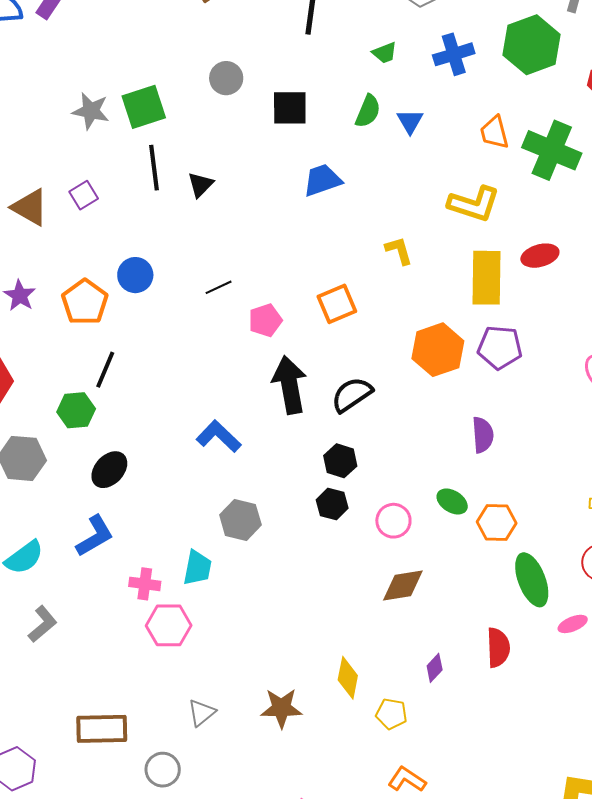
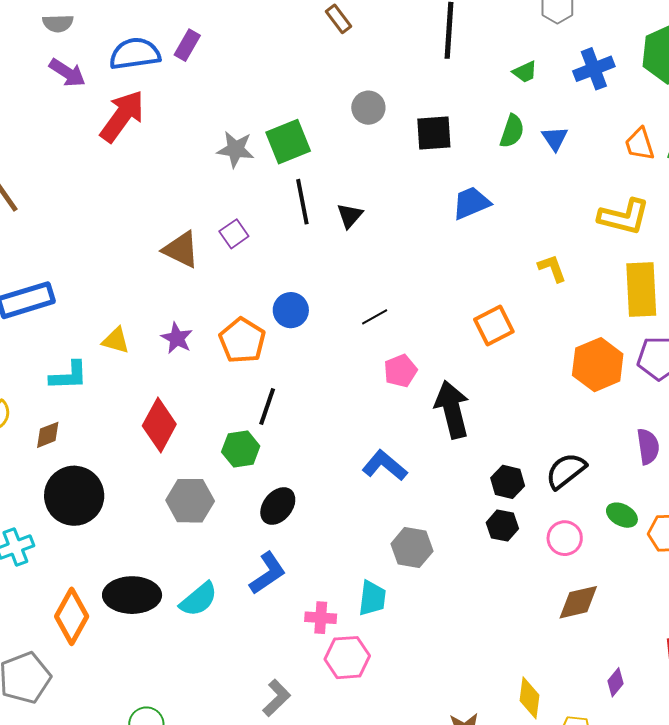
pink pentagon: (265, 320) -> (400, 371), moved
black semicircle: (352, 395) -> (566, 471), moved
gray L-shape: (43, 624) -> (277, 698), moved

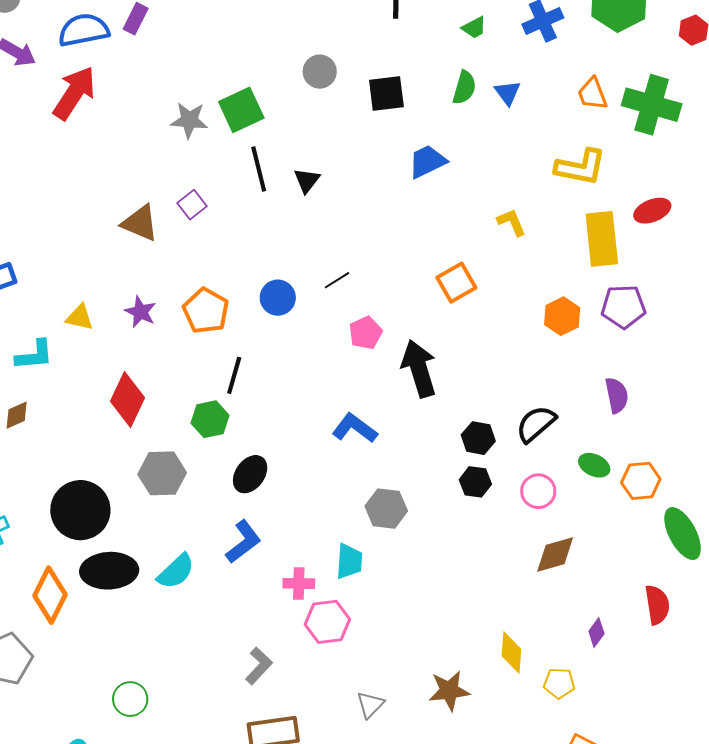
blue circle: (291, 310) -> (278, 298), moved
orange hexagon: (598, 365) -> (562, 316), size x0.7
black circle: (74, 496) -> (80, 510), moved

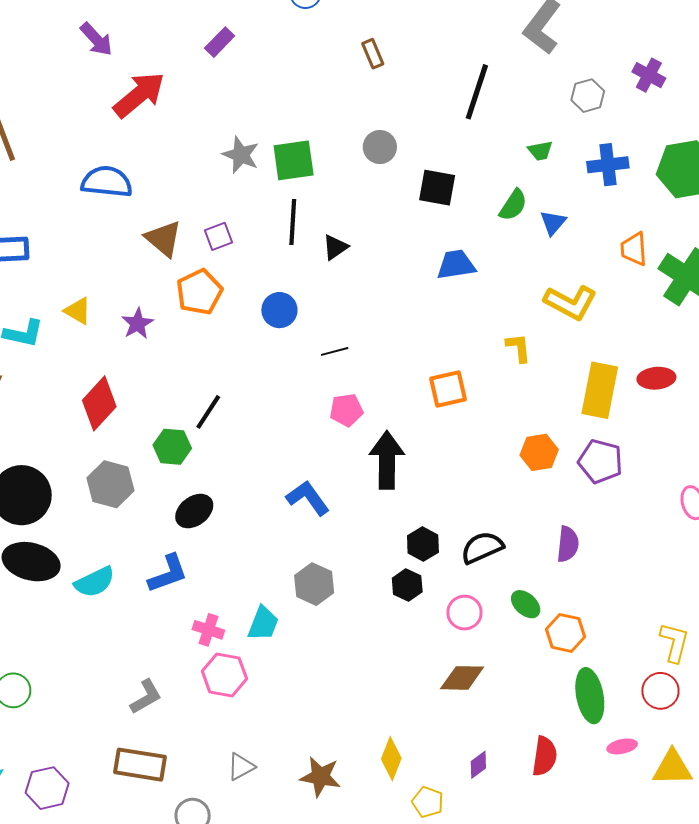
blue semicircle: (84, 30) -> (107, 182), moved
yellow L-shape: (581, 167) -> (570, 302), moved
blue circle: (278, 298) -> (279, 310), moved
orange pentagon: (206, 311) -> (199, 292), moved

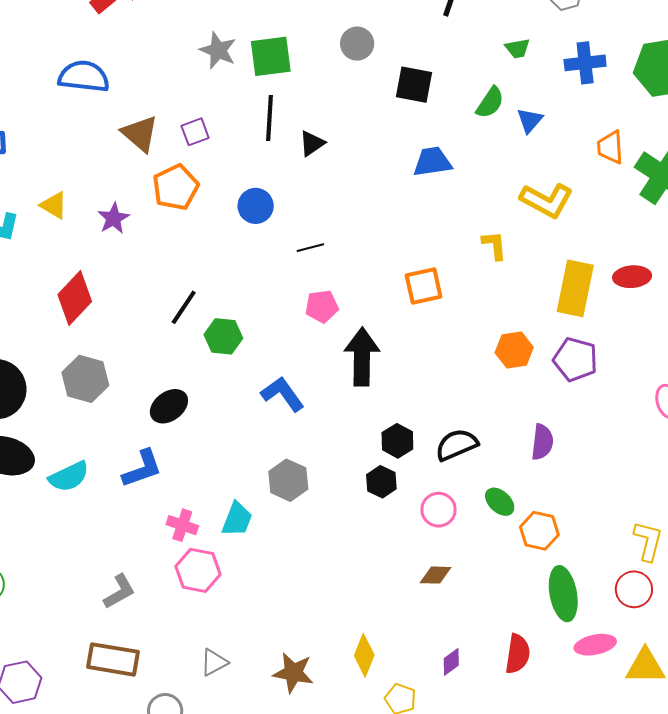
green hexagon: (172, 447) -> (223, 336), moved
brown diamond: (462, 678) -> (436, 575), size x0.7
pink ellipse: (622, 746) -> (595, 645), size x1.4

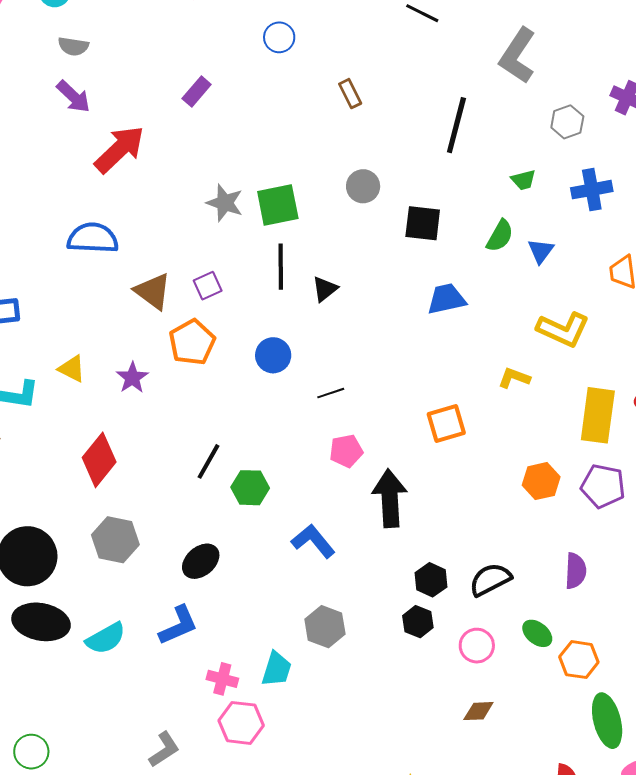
yellow L-shape: (494, 245) -> (514, 378), turned -60

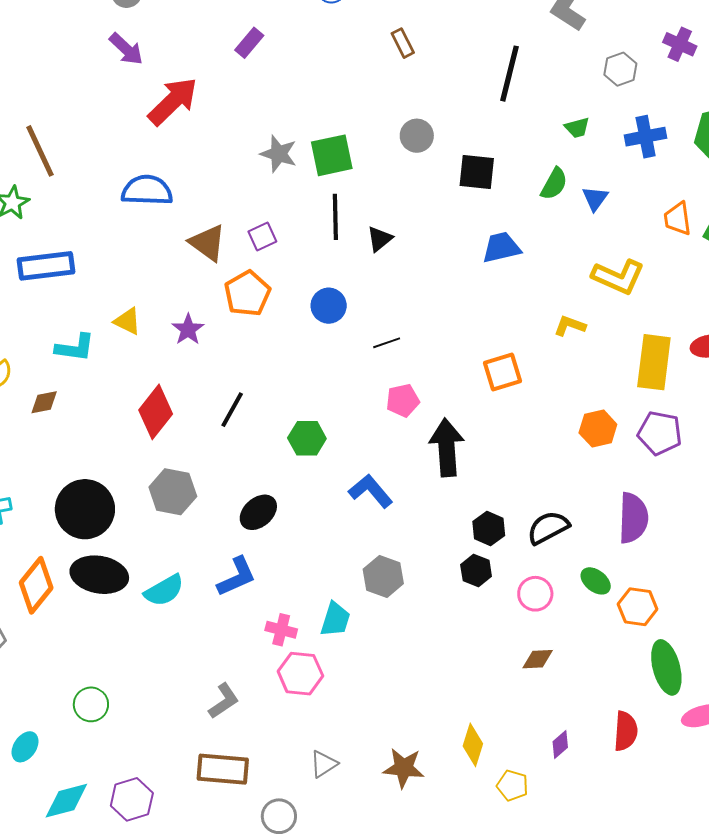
black line: (208, 461) -> (232, 410), moved
purple semicircle: (576, 571) -> (633, 518), size x1.4

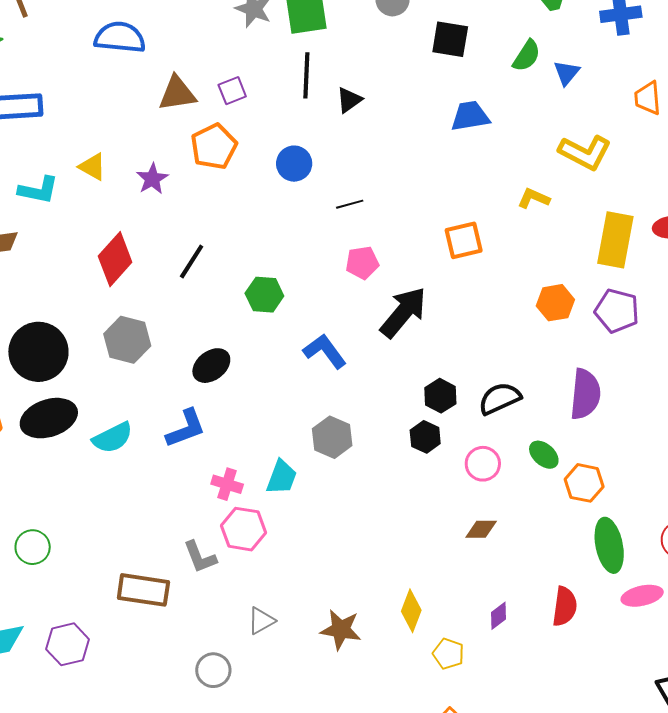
brown triangle: (208, 243) -> (177, 93), turned -48
black arrow: (447, 447) -> (403, 312), turned 40
black ellipse: (99, 575) -> (49, 418), turned -32
gray L-shape: (224, 701) -> (200, 557), moved, turned 99
brown rectangle: (223, 769) -> (143, 590), moved

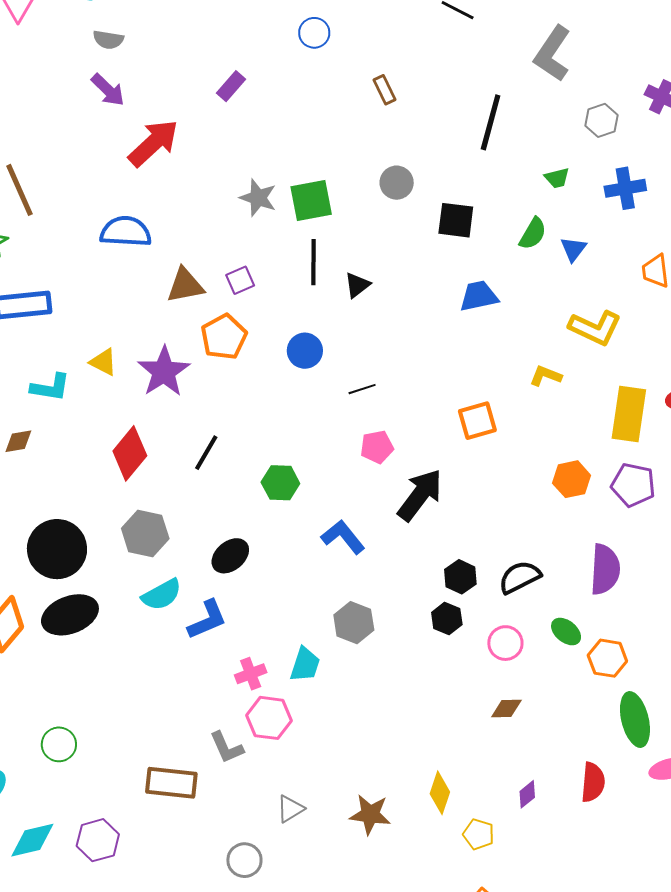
purple star: (152, 179) -> (164, 372), size x1.6
cyan semicircle: (113, 438) -> (162, 595), moved
pink cross: (227, 484) -> (251, 674), turned -36

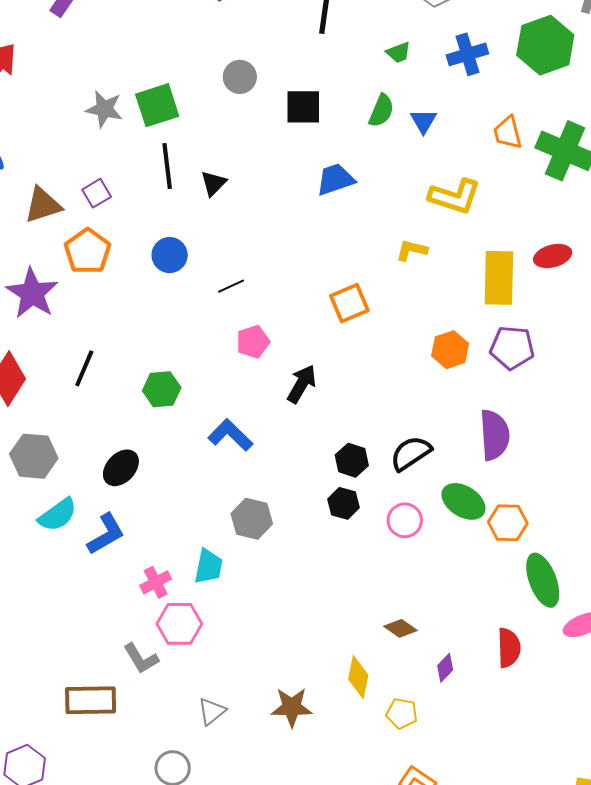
black arrow: (420, 495) -> (302, 384), size x0.7
green ellipse: (566, 632) -> (463, 501), size x1.4
brown diamond: (506, 709) -> (400, 628), moved, turned 44

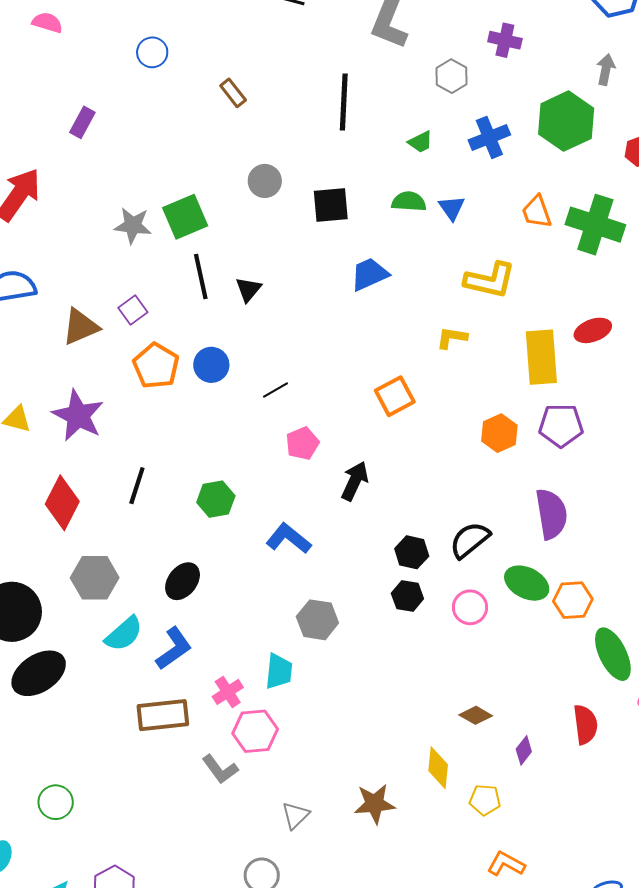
green semicircle: (381, 111) -> (409, 202), turned -104
orange pentagon: (88, 251) -> (156, 366), moved
brown rectangle: (91, 700) -> (163, 715), moved

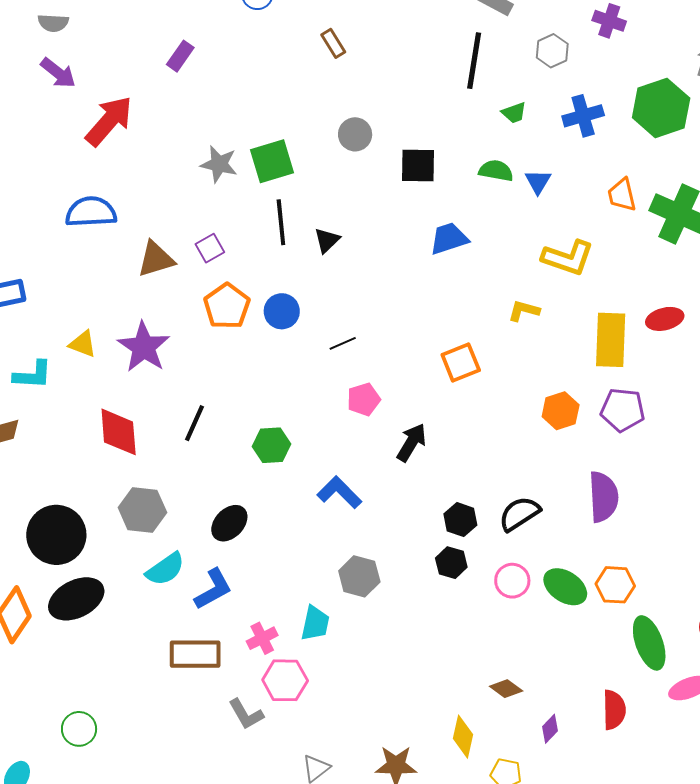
black line: (344, 102) -> (474, 61), moved
red diamond: (62, 503) -> (119, 432), turned -38
green ellipse: (527, 583) -> (565, 587), moved

